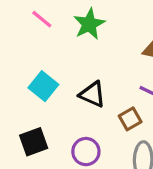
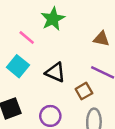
pink line: (42, 19) -> (27, 38), moved

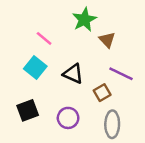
green star: (53, 19) -> (84, 20), moved
brown triangle: (101, 39) -> (107, 40), moved, turned 35

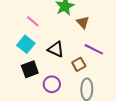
black square: (28, 110) -> (30, 69), moved

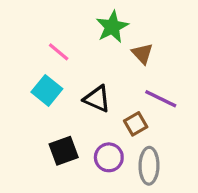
black square: (30, 69) -> (64, 151), moved
purple circle: (52, 84) -> (109, 157), moved

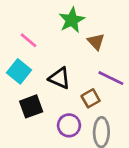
black square: (64, 151) -> (31, 106), moved

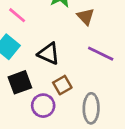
brown square: (91, 98) -> (62, 85), moved
purple circle: (69, 125) -> (43, 106), moved

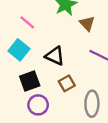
purple circle: (43, 106) -> (38, 105), moved

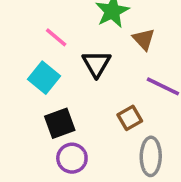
black triangle: (55, 56) -> (96, 64), moved, turned 36
brown square: (67, 83) -> (130, 118), moved

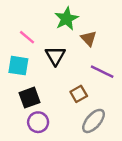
cyan square: (44, 78) -> (18, 66), turned -30
gray ellipse: (151, 156) -> (94, 121), turned 40

